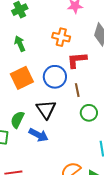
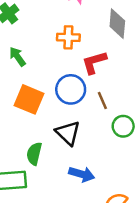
orange square: (22, 78) -> (29, 99), turned -30
blue arrow: (39, 135) -> (82, 174), moved

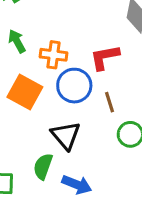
orange cross: (68, 37) -> (53, 55), moved
green semicircle: (34, 154) -> (43, 166), moved

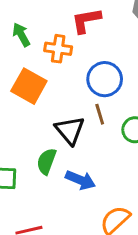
red L-shape: (105, 57) -> (86, 21), moved
blue circle: (74, 86) -> (105, 79), moved
brown line: (109, 102) -> (100, 114), moved

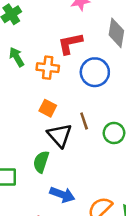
blue circle: (105, 79) -> (95, 72), moved
orange square: (29, 86) -> (48, 108), moved, size x0.6
blue arrow: (80, 180) -> (62, 195), moved

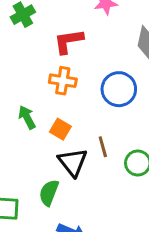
red L-shape: (70, 43) -> (68, 41), moved
green arrow: (17, 57) -> (27, 117), moved

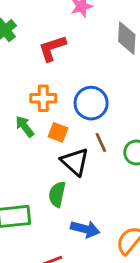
orange cross: (63, 81) -> (43, 98), moved
blue circle: (119, 89) -> (91, 103), moved

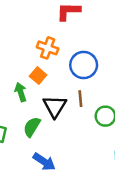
green arrow: (25, 126) -> (21, 92), moved
orange square: (58, 132) -> (38, 76), moved

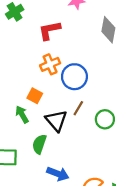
orange cross: (48, 48) -> (50, 64), moved, turned -30
brown line: (80, 99) -> (78, 108), turned 49

